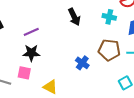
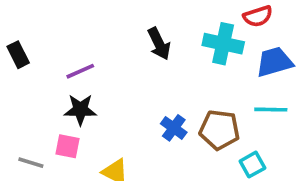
cyan cross: (109, 17) -> (223, 44), size x1.5
brown pentagon: (109, 50) -> (219, 130), moved

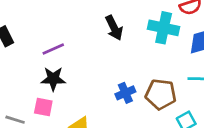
blue cross: (174, 128) -> (125, 93), turned 30

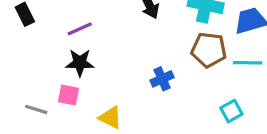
brown pentagon: (161, 94) -> (209, 50), moved

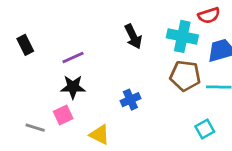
blue cross: (162, 79) -> (130, 100), moved
pink square: (68, 95) -> (63, 115), turned -36

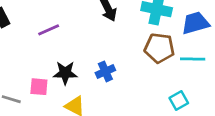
black star: (73, 87) -> (65, 73), moved
pink square: (63, 115) -> (39, 87), turned 30

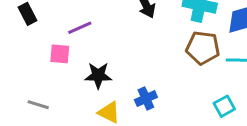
blue cross: (105, 71) -> (146, 98), moved
pink square: (39, 87) -> (60, 54), moved

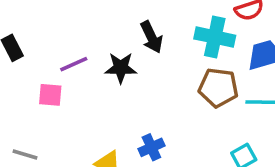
black star: (98, 75) -> (121, 68), moved

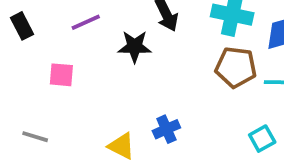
purple line: (74, 64) -> (86, 22), moved

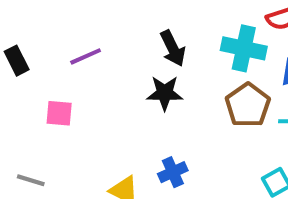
black star: (135, 47) -> (165, 93), moved
brown pentagon: (236, 67) -> (248, 105), turned 30

